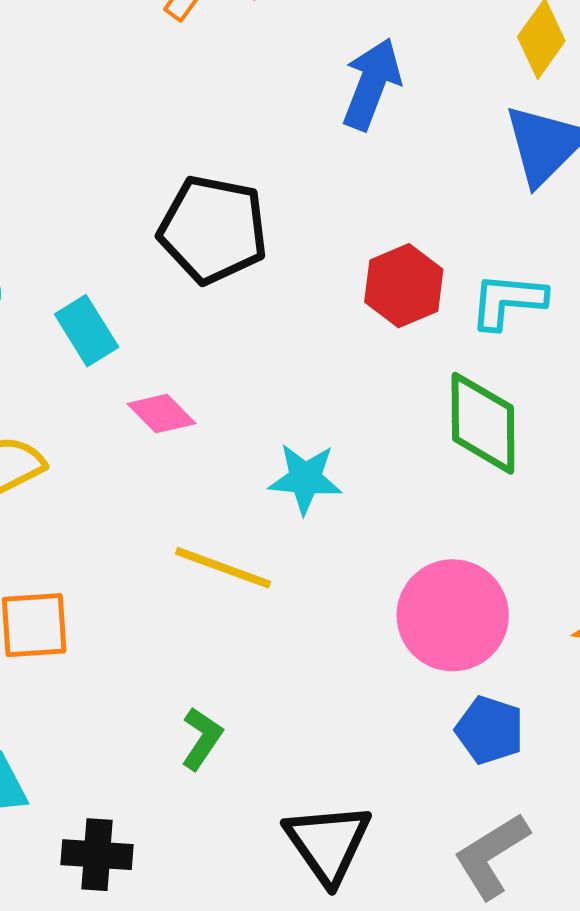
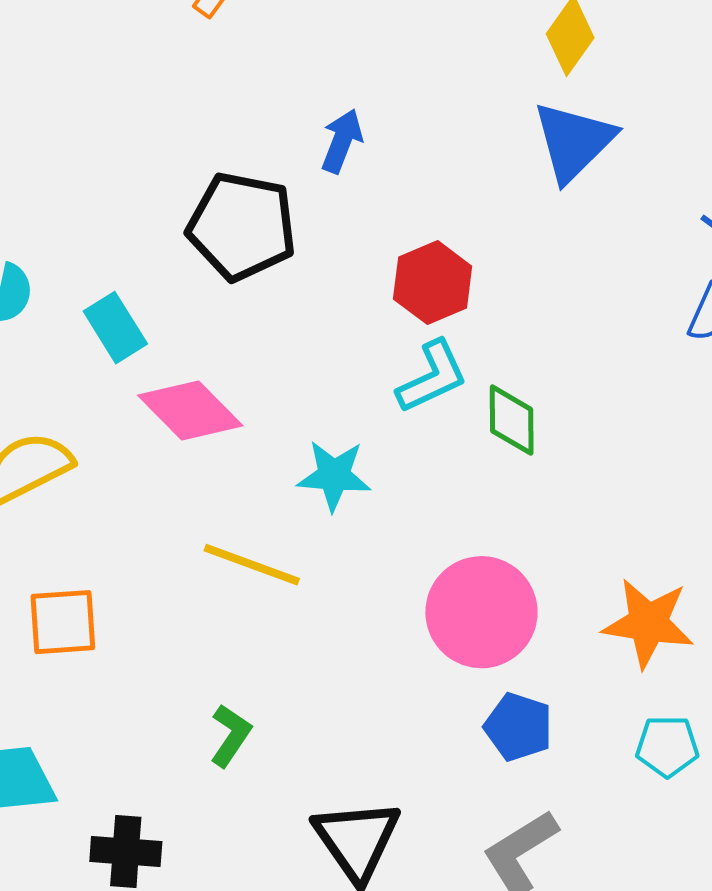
blue arrow: (372, 84) -> (342, 141), moved, size x0.7
cyan L-shape: (508, 301) -> (432, 377), moved, turned 150
pink diamond: (161, 414) -> (190, 410), size x1.5
green diamond: (483, 423) -> (512, 420), size x0.7

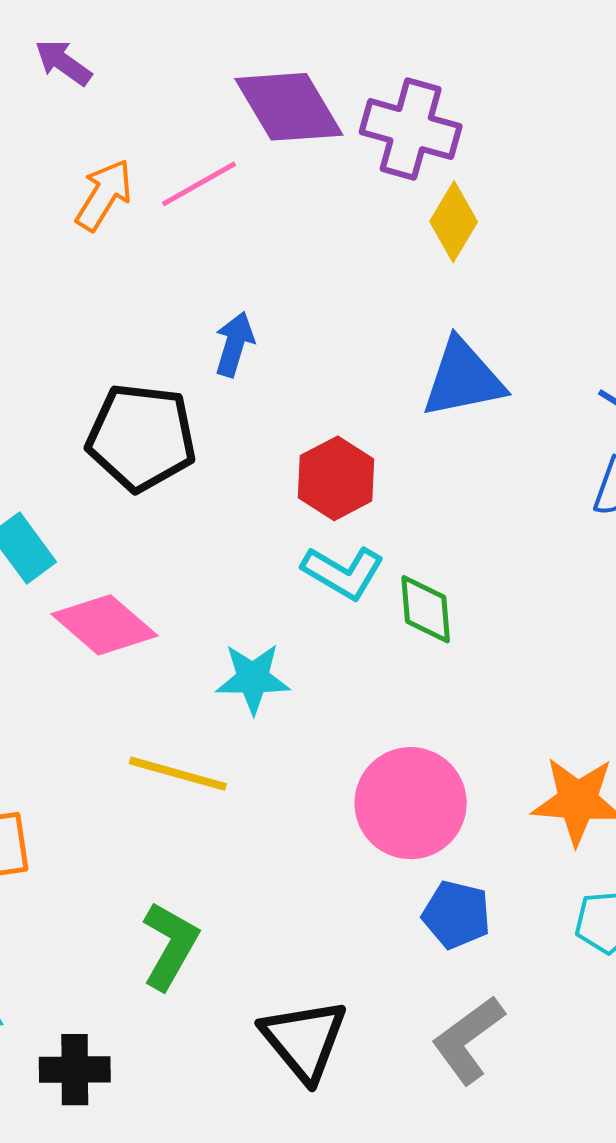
blue triangle: (574, 142) -> (463, 379), moved, turned 38
cyan L-shape: (432, 377) -> (343, 572), turned 60
green L-shape: (231, 735) -> (170, 946), size x1.4

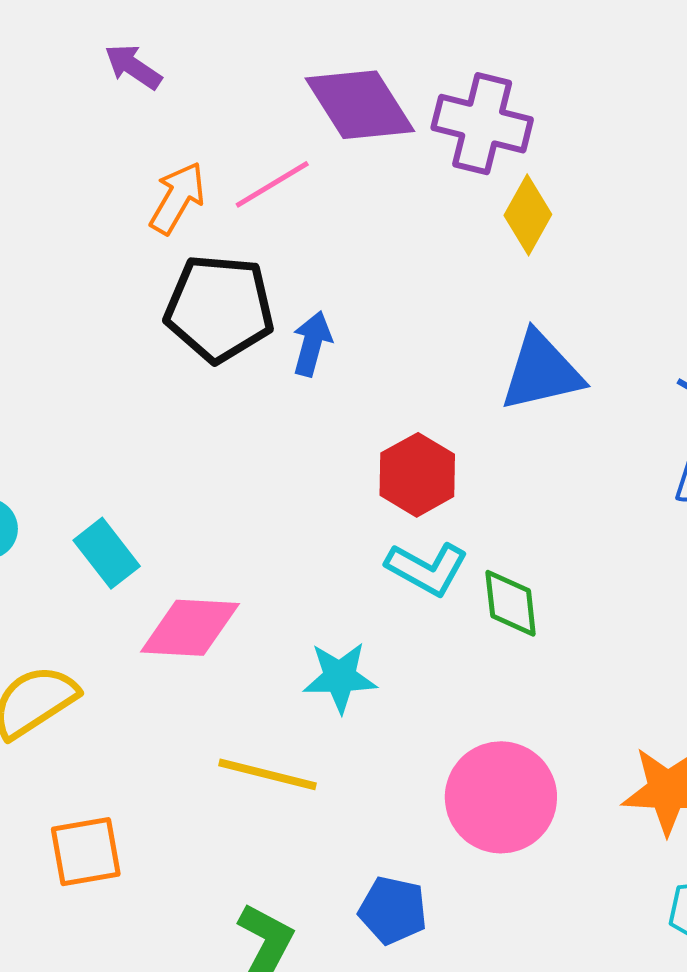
black pentagon: (141, 437) -> (219, 308), moved
pink diamond: (104, 625) -> (190, 628), turned -36
blue pentagon: (456, 915) -> (393, 910), moved

